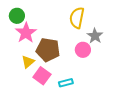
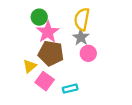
green circle: (17, 16) -> (39, 17), moved
pink star: (26, 33) -> (48, 32), moved
gray star: (95, 36) -> (81, 37), moved

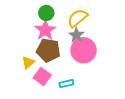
green circle: (39, 17) -> (46, 13), moved
yellow semicircle: (82, 19) -> (78, 18), turned 40
pink circle: (88, 53) -> (84, 50), size x1.6

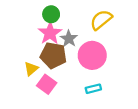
yellow semicircle: (78, 18) -> (101, 20), moved
gray star: (77, 35) -> (69, 39), moved
cyan rectangle: (66, 84) -> (93, 89), moved

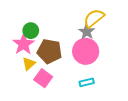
green circle: (51, 14) -> (31, 31), moved
pink star: (50, 33) -> (24, 44), moved
gray star: (69, 39) -> (87, 32), moved

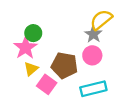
brown pentagon: (49, 51) -> (64, 65), moved
pink circle: (86, 51) -> (92, 55), size x0.7
cyan rectangle: (87, 82) -> (93, 89), size x1.6

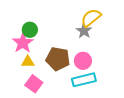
pink circle: (92, 55) -> (83, 61), moved
yellow triangle: (31, 69) -> (28, 62), turned 40
pink square: (47, 84) -> (34, 84), moved

